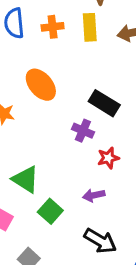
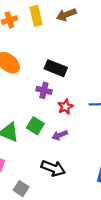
green square: (50, 211) -> (35, 126), moved
black arrow: (100, 241) -> (53, 168), moved

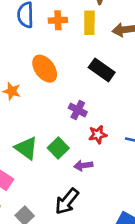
black rectangle: (56, 68) -> (102, 70), moved
black arrow: (53, 168) -> (67, 201), turned 95

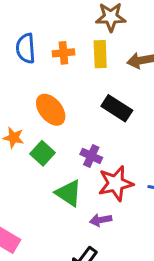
red star: (98, 135) -> (116, 183), size x1.6
green triangle: (26, 148) -> (69, 193), moved
green square: (58, 148) -> (42, 153), moved

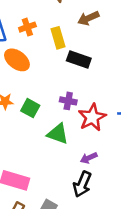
yellow rectangle: (100, 54) -> (58, 38), moved
orange ellipse: (51, 110) -> (17, 60), moved
purple arrow: (101, 220) -> (89, 158), moved

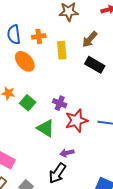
brown arrow: (88, 18) -> (90, 39), turned -36
black rectangle: (79, 59) -> (95, 65), moved

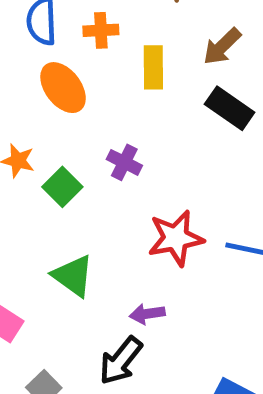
purple cross: (60, 103) -> (124, 162), moved
green triangle: (46, 128) -> (73, 276), moved

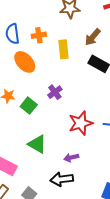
purple cross: (124, 162) -> (55, 92), turned 32
black arrow: (121, 361) -> (62, 179), turned 50

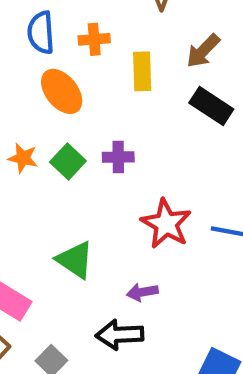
purple cross: (55, 92) -> (118, 157), turned 32
green square: (29, 106) -> (68, 162), moved
red star: (81, 123) -> (166, 224), turned -30

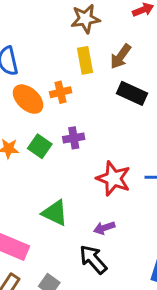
orange cross: (94, 39) -> (61, 92), moved
yellow rectangle: (142, 71) -> (85, 60), moved
black arrow: (120, 335) -> (93, 259), turned 60

